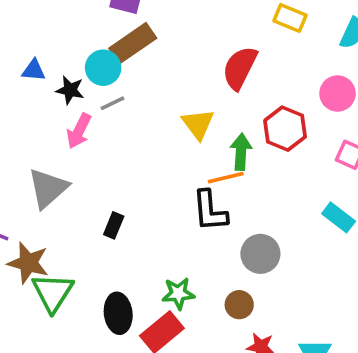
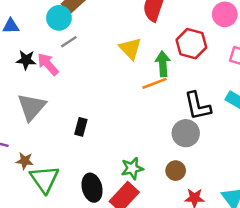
black star: (70, 90) -> (26, 60), moved
pink arrow: (79, 131) -> (48, 64), turned 120
black L-shape: (210, 211) -> (198, 106), moved
brown star: (28, 263) -> (25, 161), size x0.6

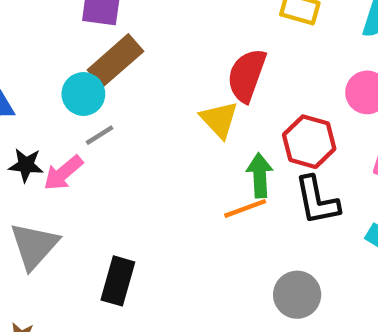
yellow triangle: (130, 48) -> (219, 120), moved
pink arrow: (48, 64) -> (63, 173), turned -90
black L-shape: (198, 106) -> (317, 200), moved
black rectangle: (81, 127) -> (118, 281), size x1.5

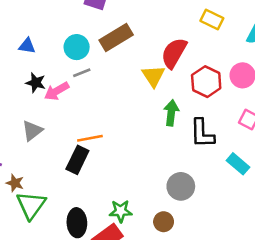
brown rectangle: (115, 61) -> (116, 37), moved
red hexagon: (309, 142) -> (206, 82), moved
orange line: (245, 208) -> (90, 138), moved
gray triangle: (34, 246) -> (32, 131), size x0.7

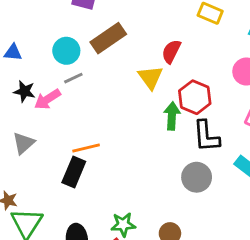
red semicircle: (174, 53) -> (171, 51), size x0.7
red hexagon: (206, 82) -> (195, 97), moved
gray circle: (181, 186) -> (197, 177), moved

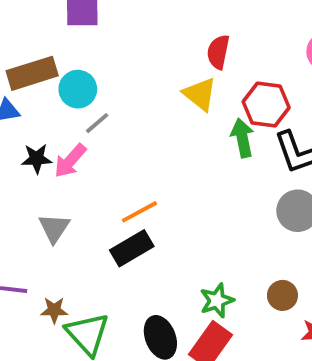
brown rectangle: (108, 38) -> (32, 73), moved, turned 32
black rectangle: (74, 172) -> (132, 248), turned 52

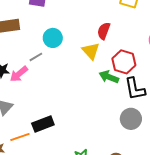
cyan circle: (78, 89) -> (53, 38), moved
green arrow: (242, 138) -> (109, 77), turned -66
orange line: (139, 212) -> (20, 137), moved

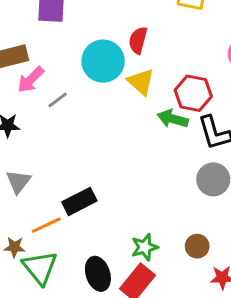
red semicircle: (104, 31) -> (138, 40), moved
cyan circle: (53, 38) -> (103, 61), moved, size x1.4
pink arrow: (19, 74) -> (31, 80), moved

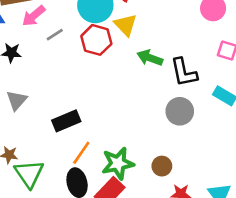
red hexagon: (193, 93) -> (96, 40), moved
orange line: (46, 225) -> (81, 153), moved, turned -35
green star: (145, 247) -> (118, 163), size x1.4

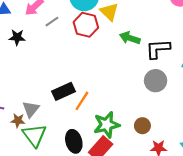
black L-shape: (184, 72) -> (158, 49), turned 100
gray triangle: (17, 100) -> (31, 109), moved
orange line: (81, 153) -> (82, 101), moved

